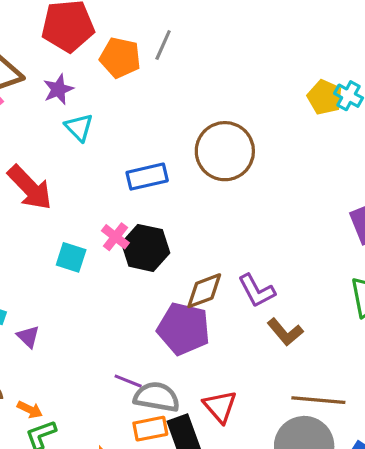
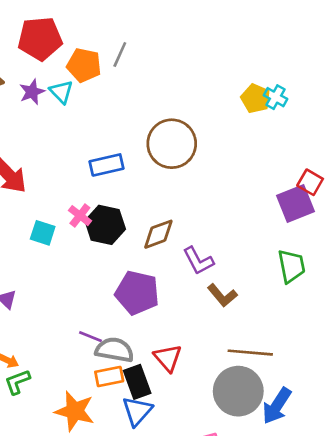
cyan triangle: (79, 127) -> (61, 92), moved
brown diamond: (204, 291) -> (158, 234), moved

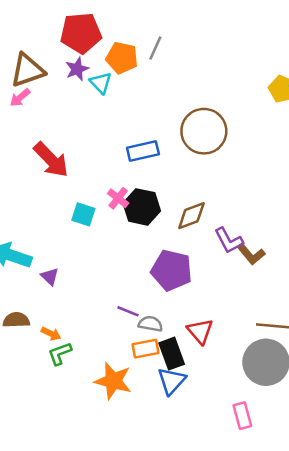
purple star: (32, 92) -> (77, 69), moved
brown L-shape: (222, 295) -> (251, 254), moved
gray semicircle: (115, 350) -> (150, 324), size x0.7

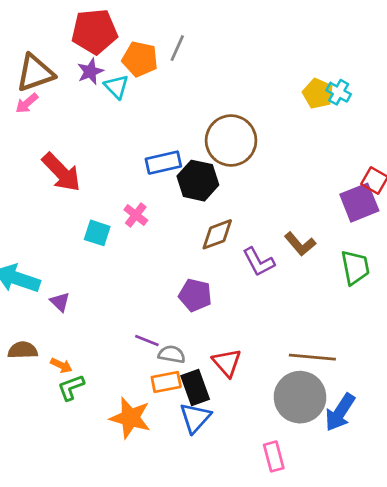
black hexagon: (142, 207) -> (198, 181), moved
brown L-shape: (251, 254) -> (300, 244), moved
purple pentagon: (172, 270) -> (195, 295), size x0.7

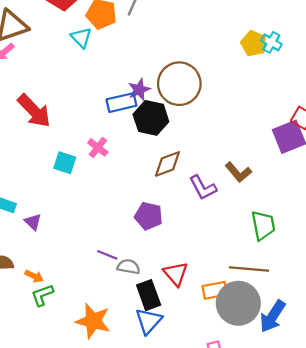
purple star: (90, 72) -> (139, 90), moved
green trapezoid: (355, 267) -> (263, 225), moved
orange rectangle: (166, 382) -> (215, 290), moved

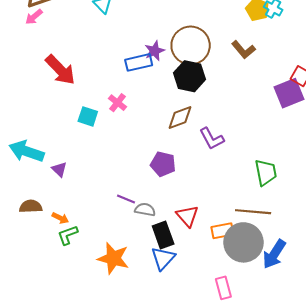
black hexagon: (151, 118) -> (190, 76), moved
brown L-shape: (238, 172) -> (243, 50), moved

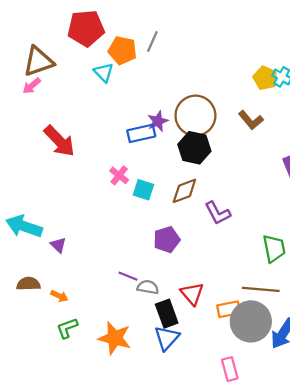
cyan square: (88, 116) -> (143, 190), moved
purple pentagon: (163, 164) -> (167, 240), turned -30
green L-shape: (68, 235) -> (67, 328), moved

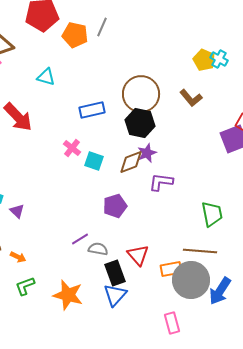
cyan triangle: (104, 72) -> (46, 77), moved, turned -30
purple star: (158, 121) -> (147, 153), moved
purple L-shape: (218, 213) -> (161, 182), turned 125
purple line: (128, 276) -> (80, 239), turned -54

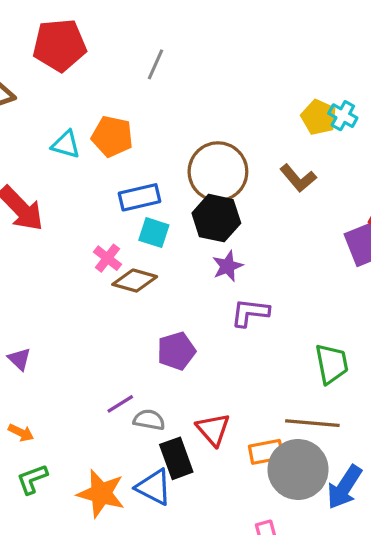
orange pentagon: (75, 35) -> (112, 136), moved
cyan square: (94, 161) -> (154, 233), moved
brown diamond: (131, 162) -> (135, 281), moved, turned 36
blue triangle: (115, 295) -> (154, 487), moved, turned -45

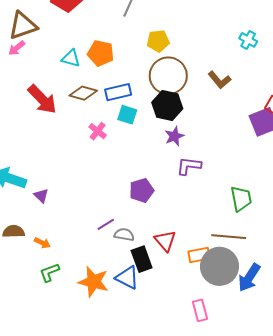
yellow pentagon: (319, 117) -> (158, 41), moved, turned -30
brown diamond: (135, 281) -> (83, 93), moved

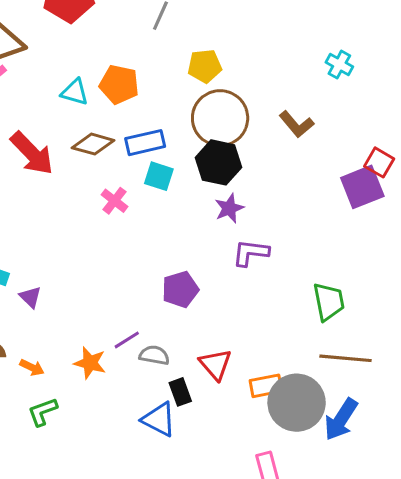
brown line: (229, 237) -> (345, 358), moved
black rectangle: (142, 259) -> (180, 392), size x0.7
orange star: (93, 282) -> (90, 363), moved, size x0.7

